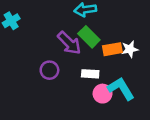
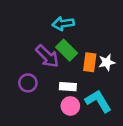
orange rectangle: (112, 49) -> (90, 62), turned -72
pink circle: (103, 94) -> (70, 106), moved

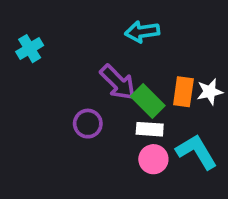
green rectangle: (67, 50) -> (148, 101), moved

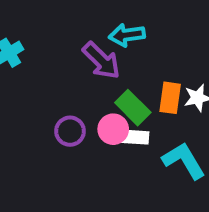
purple arrow: (118, 82) -> (101, 61), moved
pink circle: (153, 159) -> (113, 129), moved

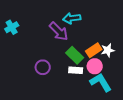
orange rectangle: (170, 98) -> (94, 50), turned 49
pink circle: (113, 129) -> (95, 66), moved

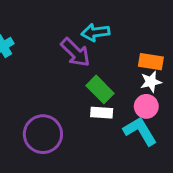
orange rectangle: (94, 50) -> (151, 62), moved, turned 42
pink circle: (95, 66) -> (146, 106), moved
purple circle: (43, 67) -> (43, 134), moved, size x1.6

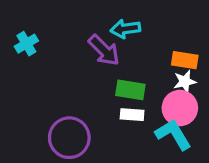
green rectangle: (100, 89) -> (130, 90), turned -36
pink circle: (146, 106) -> (180, 108), size x1.4

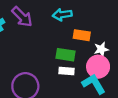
purple arrow: (104, 50) -> (22, 17), moved
orange rectangle: (185, 60) -> (82, 35), moved

